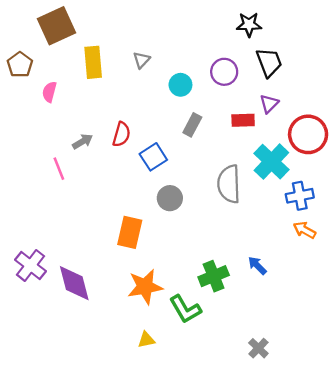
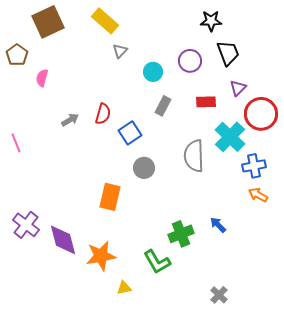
yellow rectangle: (93, 62) -> (105, 21), moved, turned -44
purple triangle: (269, 104) -> (238, 88), moved
pink line: (59, 169) -> (16, 143), moved
orange star: (145, 287) -> (101, 256), moved

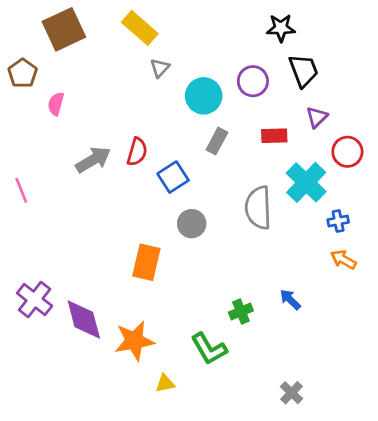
cyan circle: (153, 72) -> (204, 96), size x1.4
red circle: (261, 114) -> (347, 152), size x0.7
gray arrow: (70, 120) -> (93, 160), size x1.5
blue cross: (254, 166) -> (338, 221), size x0.7
green cross: (181, 234) -> (241, 311), size x0.7

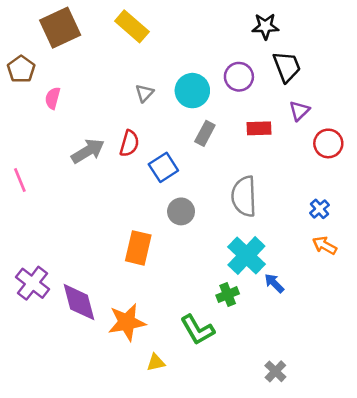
gray triangle: (160, 68) -> (145, 93), moved
cyan cross: (306, 182) -> (246, 255), moved
blue cross: (338, 221) -> (319, 209), turned -30

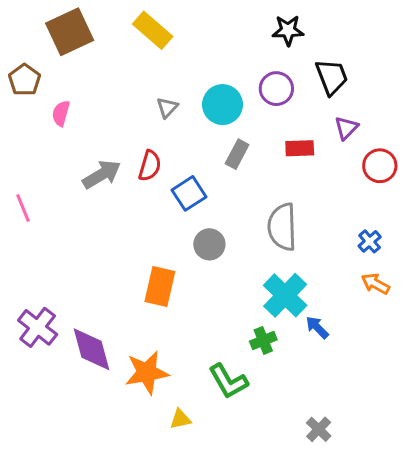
black star: (265, 26) -> (288, 30), moved

